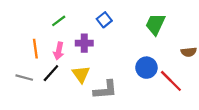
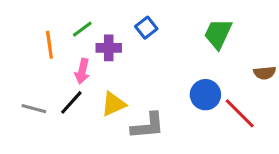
purple cross: (84, 43) -> (109, 48), moved
orange line: (35, 49) -> (49, 45), moved
yellow triangle: (81, 74) -> (113, 104), turned 42

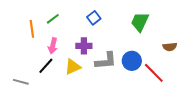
purple cross: (109, 48) -> (84, 46), moved
gray line: (34, 109) -> (21, 82), moved
gray L-shape: (148, 126) -> (106, 61), moved

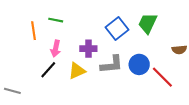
blue square: (94, 18) -> (117, 29), moved, size x1.5
green line: (53, 19) -> (56, 20), turned 48
gray line: (21, 82) -> (12, 91), moved

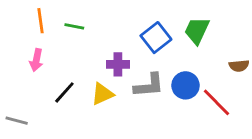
orange line: (34, 31) -> (41, 21), moved
pink arrow: (56, 49) -> (36, 60), moved

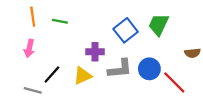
gray line: (17, 121) -> (33, 90), moved

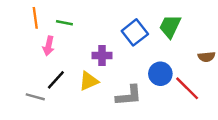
pink arrow: (29, 48) -> (49, 46), moved
gray L-shape: (120, 69) -> (129, 96), moved

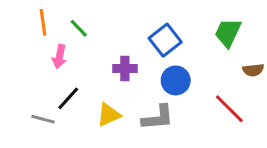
green line: (64, 23) -> (79, 28), turned 35
green trapezoid: (170, 26) -> (228, 33), moved
blue circle: (160, 74) -> (176, 80), moved
yellow triangle: (89, 81) -> (109, 115), moved

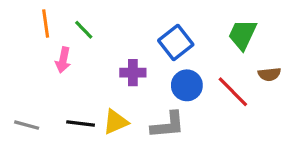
black line: (68, 98) -> (81, 123), moved, turned 55
red line: (229, 109) -> (233, 92), moved
gray line: (43, 119) -> (27, 125), moved

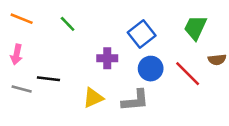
orange line: (46, 23) -> (22, 19), moved, turned -60
pink arrow: (63, 60) -> (17, 54), moved
black line: (81, 123) -> (48, 79), moved
gray line: (27, 125) -> (22, 89), moved

